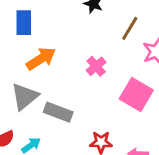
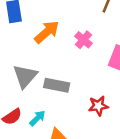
orange arrow: (41, 59) -> (47, 32), moved

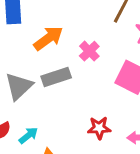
gray rectangle: (57, 85) -> (56, 77), moved, turned -35

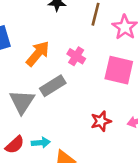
cyan arrow: (28, 135) -> (41, 143), turned 48

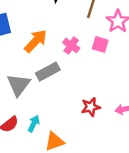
pink square: (119, 70) -> (100, 44), moved, size x0.6
cyan arrow: (41, 143) -> (34, 124), turned -63

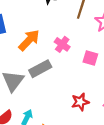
pink square: (100, 44) -> (90, 58), moved

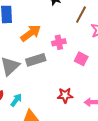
pink cross: (62, 44) -> (59, 42), turned 32

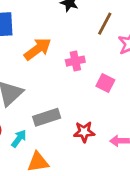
gray rectangle: (36, 60) -> (47, 117), moved

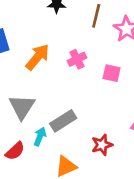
red star: (84, 132) -> (102, 145), moved
cyan arrow: (19, 139) -> (40, 136), moved

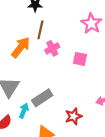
brown line: (96, 16) -> (40, 30), moved

